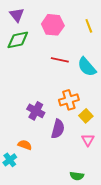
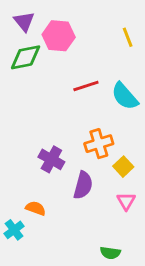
pink hexagon: (53, 25) -> (59, 36), moved
red line: (60, 60) -> (86, 86), turned -30

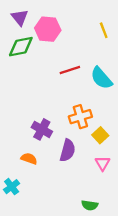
orange semicircle: (36, 208) -> (29, 159), moved

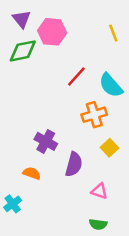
red line: (70, 70) -> (76, 76), turned -30
orange cross: (80, 117) -> (94, 115), moved
pink triangle: (103, 163) -> (99, 191), moved, turned -42

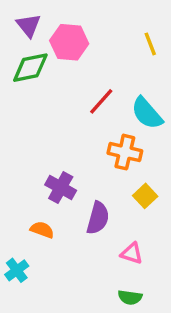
orange cross: (94, 115) -> (125, 152), turned 30

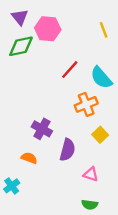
orange cross: (125, 152) -> (86, 104), turned -35

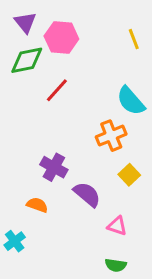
red line: (70, 70) -> (57, 90), moved
purple semicircle: (68, 150) -> (87, 194), turned -65

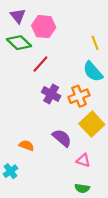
yellow line: (134, 39) -> (95, 43), moved
green diamond: (27, 60) -> (19, 43), turned 55
purple cross: (54, 167) -> (51, 94), moved
yellow square: (129, 175) -> (92, 124), size x1.6

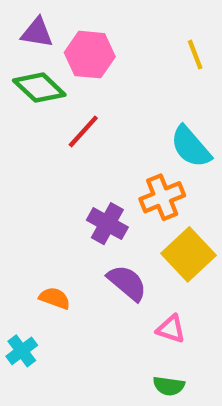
purple triangle: (18, 16) -> (37, 33), turned -42
yellow line: (95, 43) -> (195, 55), moved
purple cross: (51, 94) -> (107, 224), moved

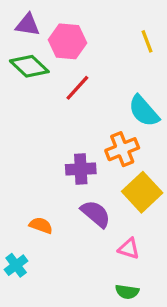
red line: (83, 131) -> (77, 88), moved
purple cross: (107, 224) -> (81, 169), turned -32

